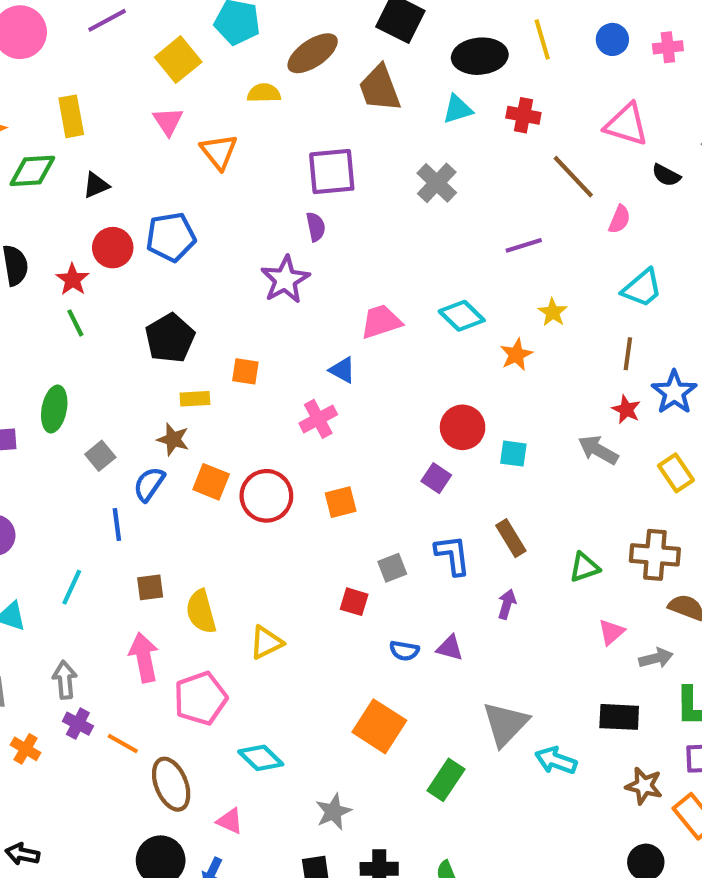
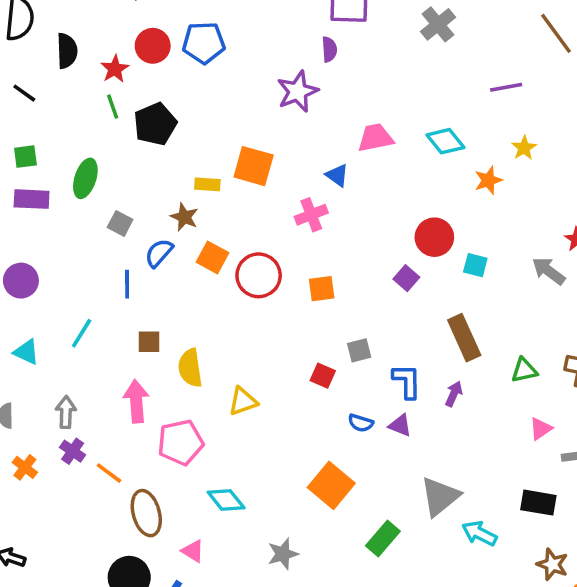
black pentagon: (170, 338) -> (155, 124), moved
orange square: (245, 371) -> (254, 166), size x1.6
gray square: (100, 456) -> (120, 223), turned -30
brown rectangle: (511, 538) -> (464, 338), size x1.4
blue L-shape: (453, 555) -> (407, 381), moved

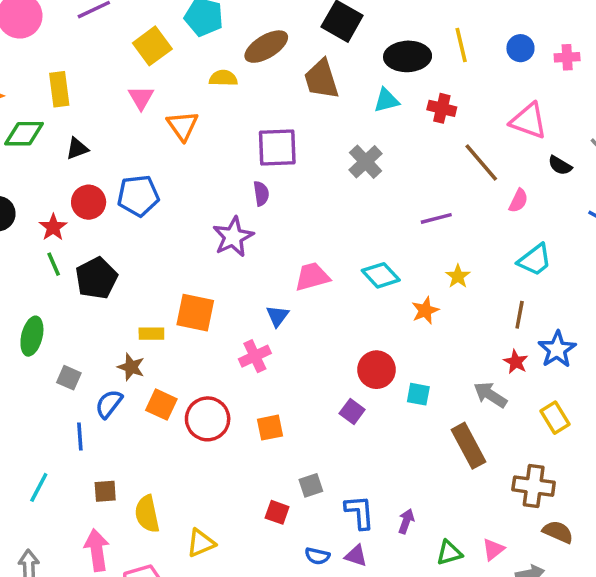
blue triangle: (337, 175) -> (277, 316), turned 35
brown rectangle: (464, 338) -> (469, 446), moved
green triangle: (524, 370) -> (449, 553), moved

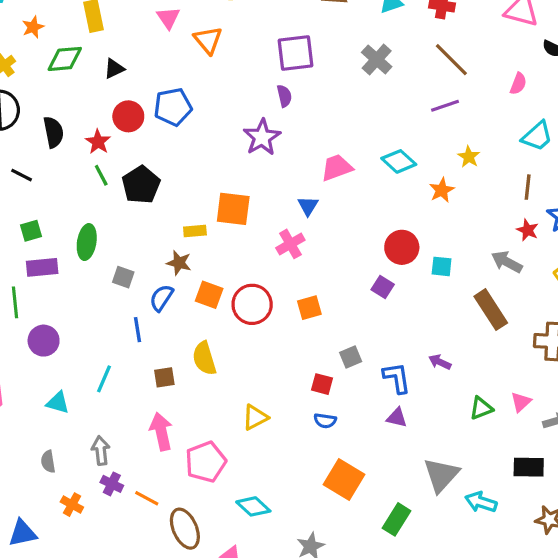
brown line: (481, 162) -> (451, 60), moved
yellow semicircle: (147, 514) -> (204, 358), moved
purple arrow: (406, 521) -> (440, 362), moved, turned -80
blue semicircle: (317, 556) -> (325, 421), moved

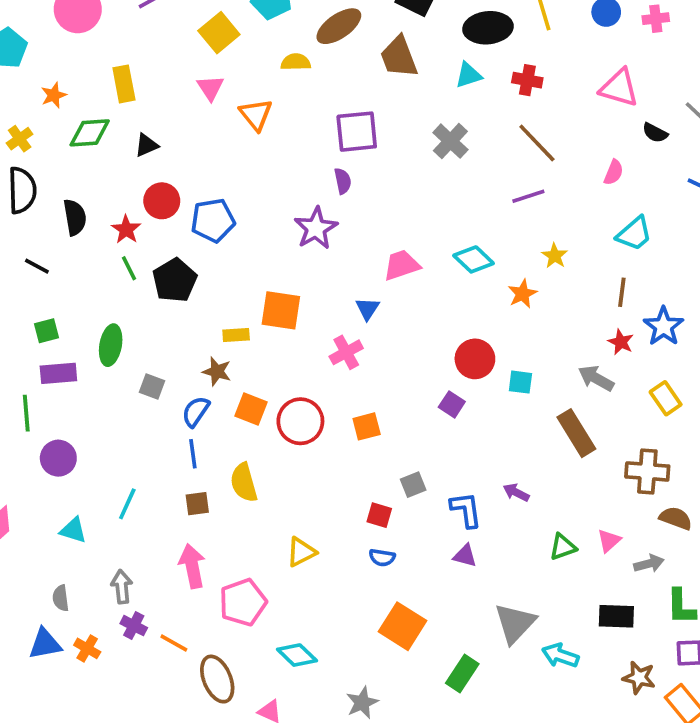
blue pentagon: (173, 107) -> (213, 220), moved
blue line: (137, 330) -> (193, 454), moved
blue triangle: (23, 533) -> (45, 644), moved

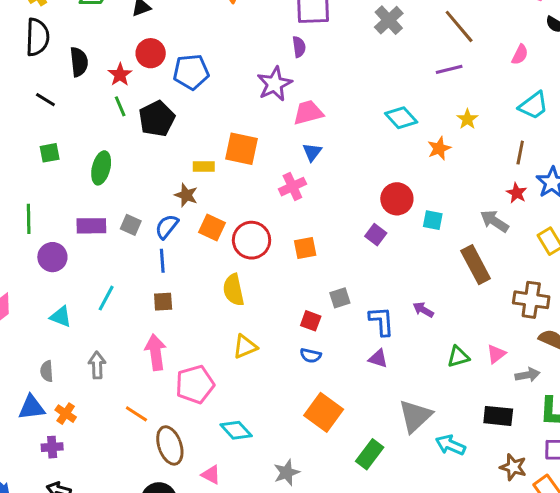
pink trapezoid: (402, 265) -> (308, 113), moved
purple rectangle: (58, 373) -> (91, 226), moved
gray square: (152, 387) -> (131, 225), moved
yellow semicircle: (244, 483) -> (234, 290), moved
purple cross: (134, 626) -> (52, 447), moved, turned -35

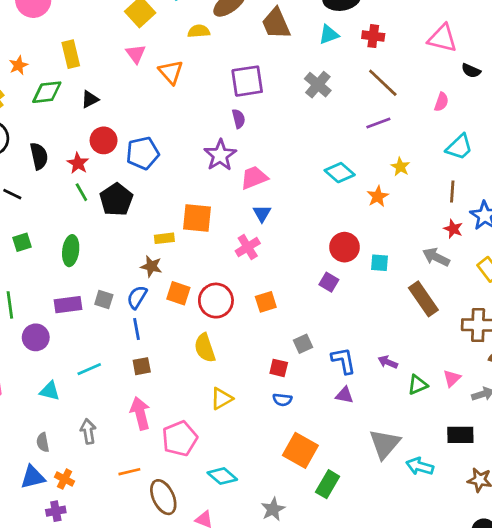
cyan line: (106, 298) -> (89, 369), turned 45
purple arrow: (423, 310) -> (388, 362), moved
orange line: (136, 414) -> (129, 472), turned -40
green rectangle: (370, 454) -> (328, 484), moved

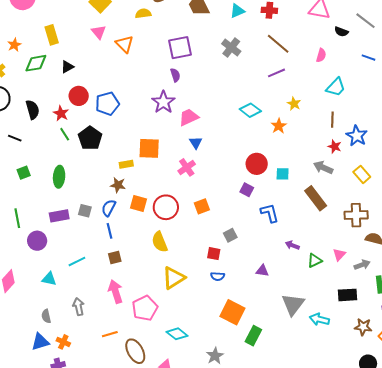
blue L-shape: (344, 361) -> (270, 213), moved
yellow triangle: (221, 399) -> (174, 278), size x1.4

